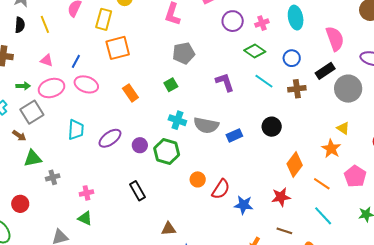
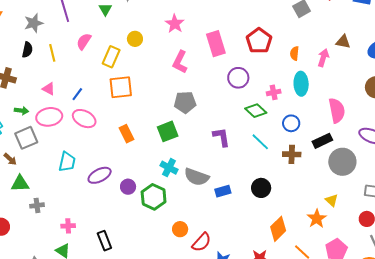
pink cross: (262, 23) -> (274, 92), moved
green square: (171, 85) -> (168, 131), size x1.5
black rectangle: (138, 191) -> (104, 241), moved

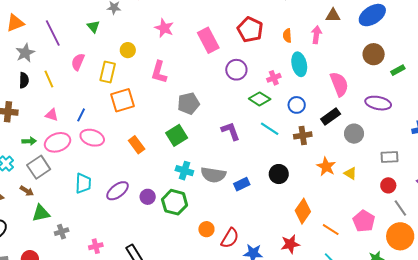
pink L-shape: (180, 62) -> (159, 72), moved
gray circle: (342, 162) -> (354, 134), size x0.7
orange star: (317, 219) -> (326, 167), moved

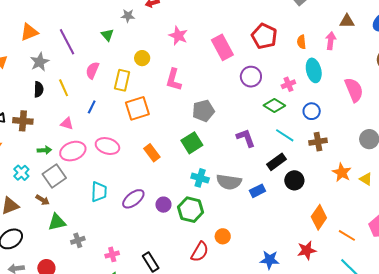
blue line: (81, 115) -> (92, 107), moved
black rectangle: (331, 117) -> (277, 162), moved
red semicircle: (230, 238) -> (200, 252), moved

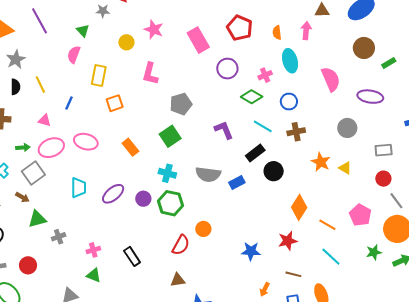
purple line: (67, 42) -> (40, 21), moved
yellow circle: (142, 58) -> (126, 42), moved
pink semicircle: (92, 70) -> (74, 54), moved
orange square: (137, 108) -> (115, 103), size x0.7
cyan cross: (200, 178) -> (167, 173), moved

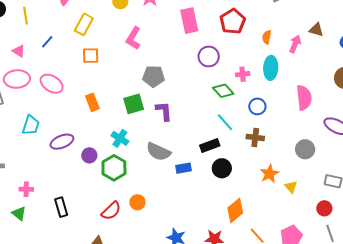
purple L-shape: (224, 130) -> (164, 111), moved

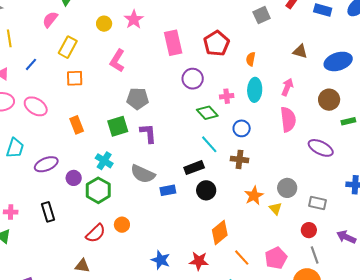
pink arrow: (295, 44) -> (287, 87), moved
gray circle: (305, 149) -> (287, 188), moved
black rectangle: (61, 207) -> (48, 212), moved

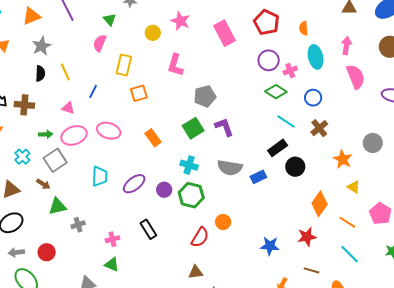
purple circle: (193, 79) -> (269, 60), moved
brown cross: (239, 159) -> (319, 128), turned -30
yellow triangle: (275, 209) -> (354, 187), moved

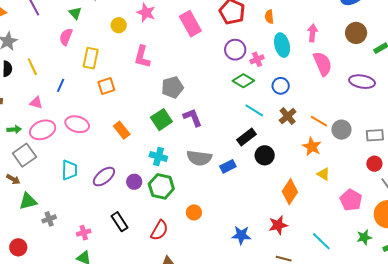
orange line: (347, 222) -> (319, 121), moved
red semicircle: (200, 237) -> (159, 230), moved

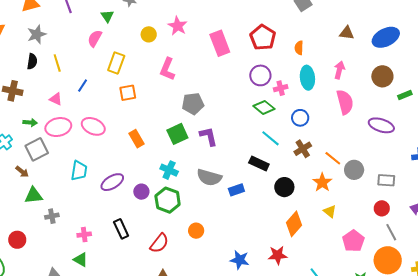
black rectangle: (246, 137) -> (259, 164), turned 54
black circle: (265, 155) -> (284, 187), moved

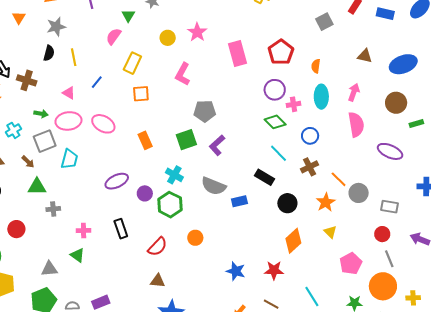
purple L-shape: (208, 136) -> (217, 145), turned -125
cyan trapezoid: (79, 171) -> (69, 159), moved

